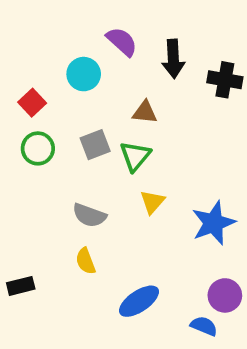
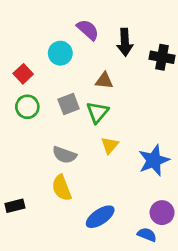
yellow semicircle: (86, 261) -> (62, 188), size x1.4

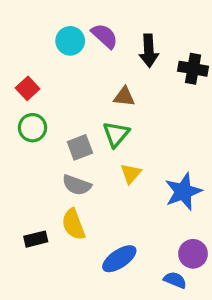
cyan circle: (60, 53) -> (70, 41), moved
gray square: (69, 104) -> (80, 147), moved
black rectangle: (15, 206) -> (36, 239), moved

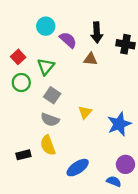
purple semicircle: (105, 36) -> (68, 40), moved
brown triangle: (124, 97) -> (90, 59), moved
green triangle: (116, 134) -> (46, 67), moved
gray square: (80, 147) -> (52, 95), turned -35

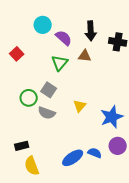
green triangle: (46, 67) -> (60, 63), moved
green circle: (21, 83) -> (29, 98), moved
yellow semicircle: (48, 145) -> (32, 166), moved
purple circle: (125, 164) -> (118, 146), moved
blue semicircle: (114, 181) -> (95, 153), moved

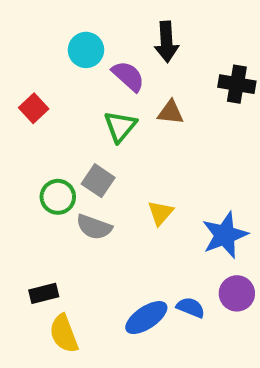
black arrow: (91, 31) -> (166, 42), moved

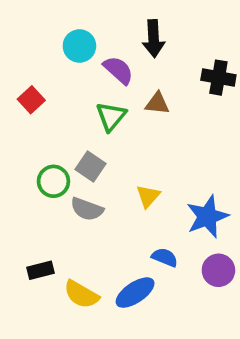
blue semicircle: (191, 307) -> (165, 257), moved
yellow semicircle: (64, 334) -> (81, 294), moved, turned -39

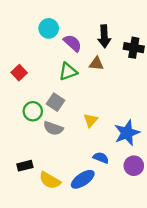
black arrow: (154, 39) -> (104, 36), moved
red square: (31, 100) -> (19, 73), moved
green triangle: (111, 116) -> (68, 72), turned 30

